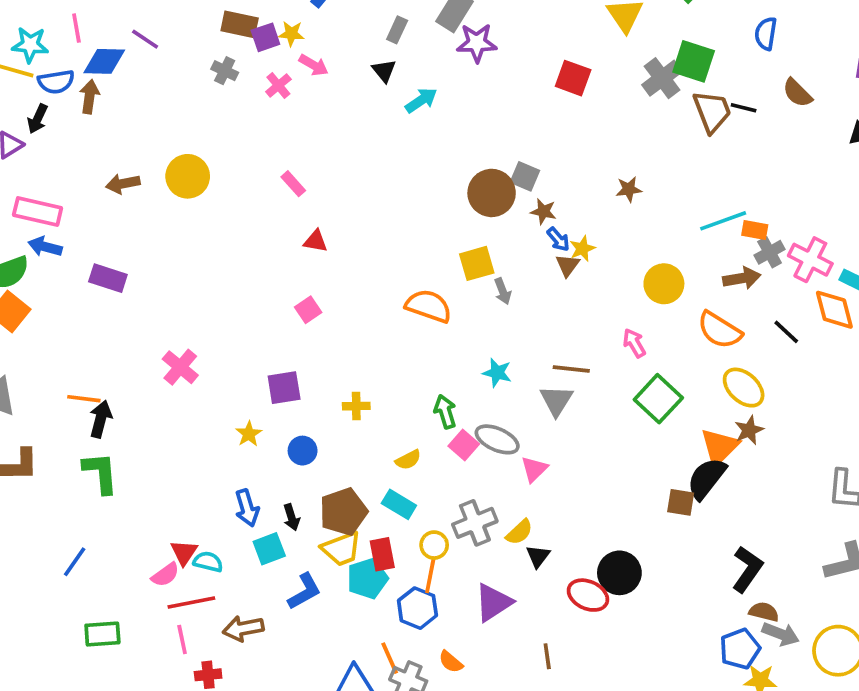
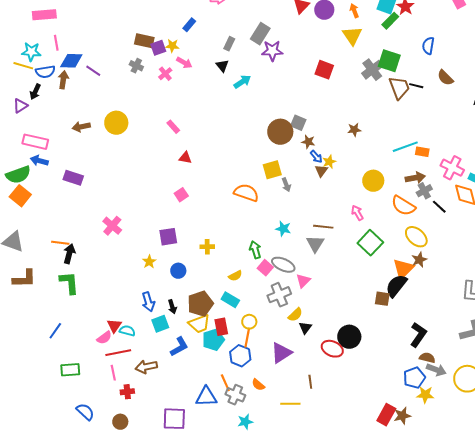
purple line: (145, 39) -> (93, 71), moved
gray cross: (770, 252) -> (424, 191), moved
gray cross: (475, 523) -> (279, 295), moved

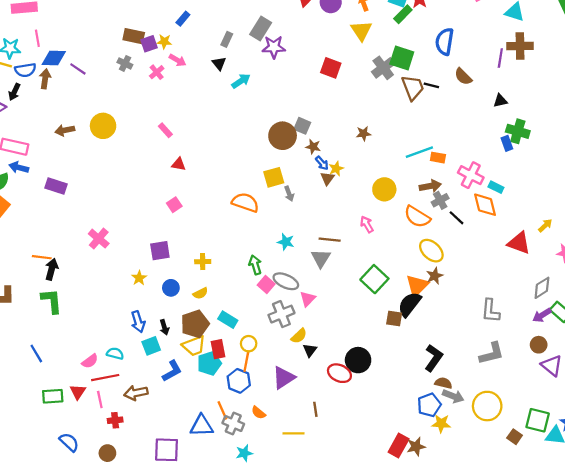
blue semicircle: (428, 46) -> (445, 42), size x1.4
green square: (370, 243) -> (374, 279), moved
yellow semicircle: (235, 276) -> (200, 293), moved
red triangle: (114, 326) -> (78, 392), moved
blue line: (55, 331) -> (36, 353), turned -66

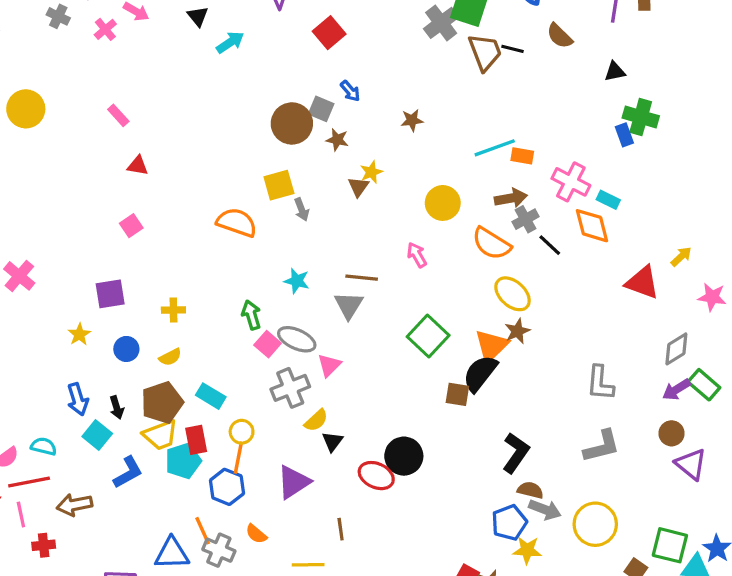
red square: (331, 68) -> (329, 33), moved, turned 30
blue arrow: (322, 163) -> (350, 91), moved
cyan square: (151, 346) -> (97, 435), turned -30

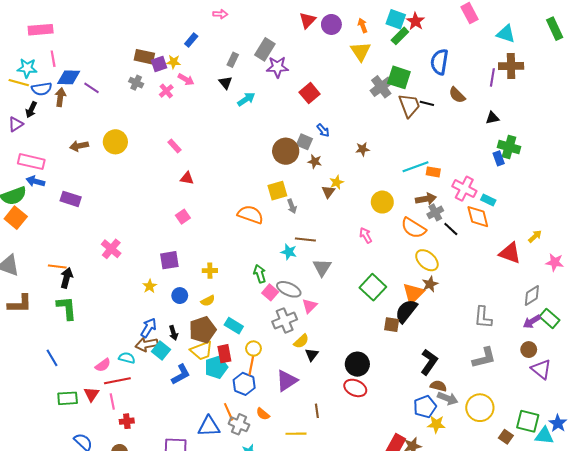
brown line: (362, 278) -> (305, 239), moved
blue arrow: (78, 399) -> (149, 328), turned -132
red ellipse: (376, 476) -> (355, 388), moved
brown arrow: (74, 505) -> (147, 344), moved

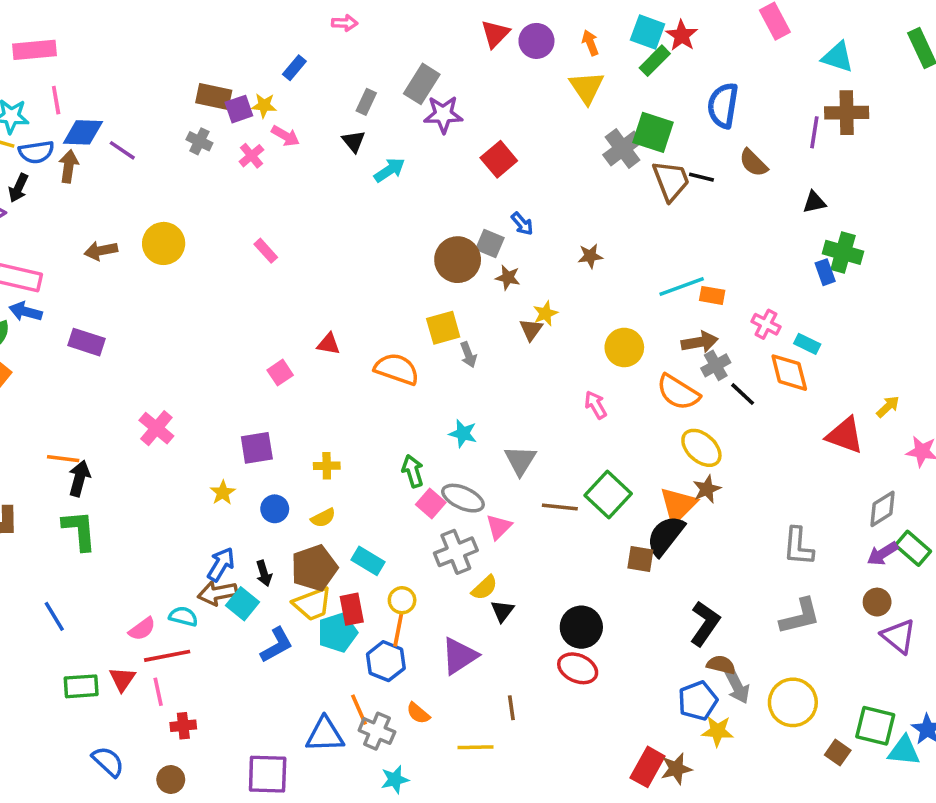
red triangle: (187, 178) -> (329, 344), moved
pink cross: (464, 189) -> (766, 324), size x0.7
brown line: (305, 239) -> (560, 507), moved
gray arrow: (448, 398) -> (737, 686), turned 42

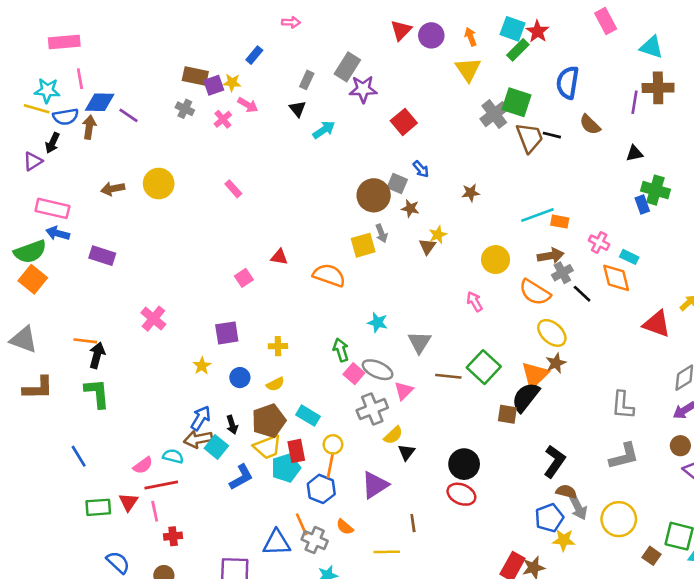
gray arrow: (468, 355) -> (381, 233), moved

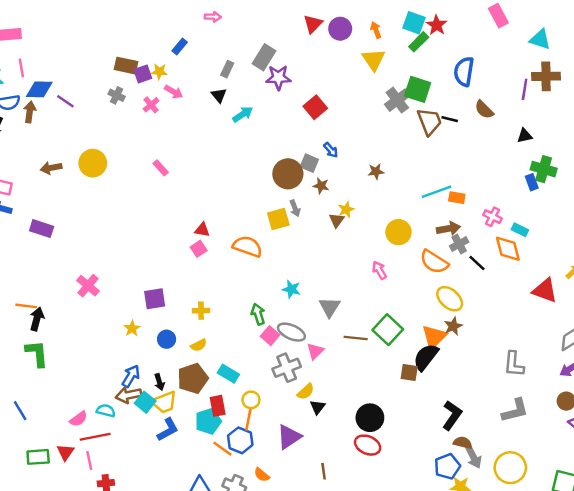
pink square: (244, 278) -> (199, 249), moved
yellow trapezoid: (267, 447) -> (164, 402), moved
orange line: (302, 524) -> (222, 449), moved, turned -30

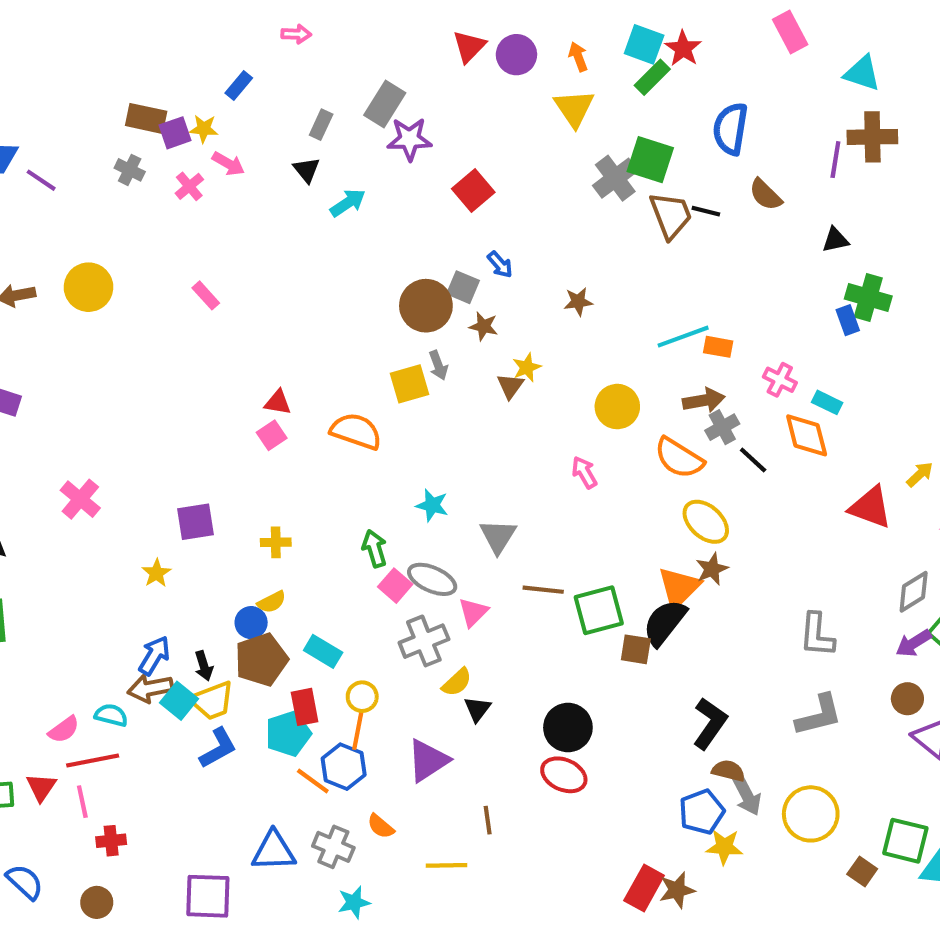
green square: (388, 330) -> (599, 610), moved, turned 32
blue circle: (167, 339) -> (251, 623), moved

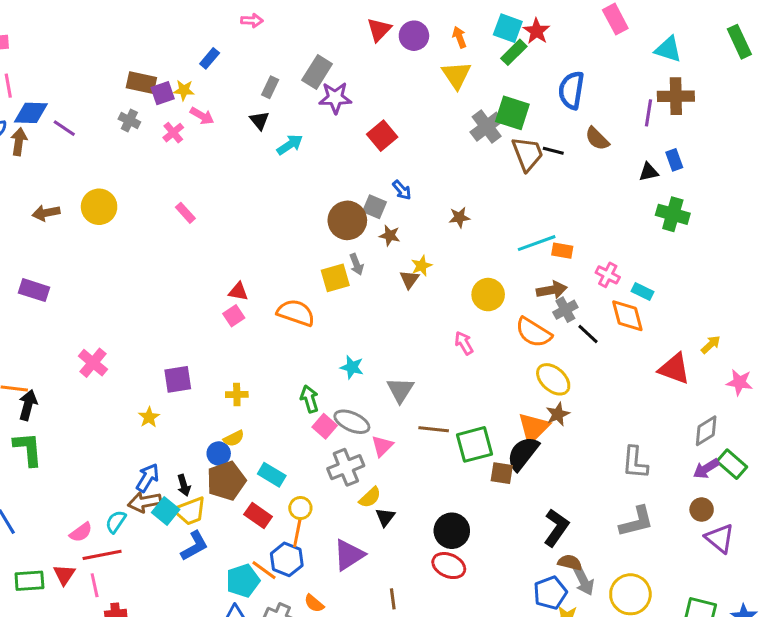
blue rectangle: (848, 320) -> (674, 160), moved
red rectangle: (305, 707) -> (258, 516), turned -44
cyan semicircle: (111, 715) -> (116, 522), turned -70
cyan pentagon: (288, 734) -> (243, 581), moved

